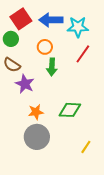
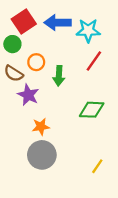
orange circle: (45, 47) -> (36, 62), moved
green diamond: (70, 110) -> (92, 110), moved

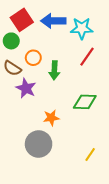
orange star: (41, 127) -> (51, 118), moved

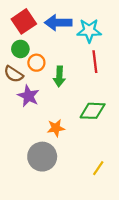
green circle: (11, 41) -> (20, 49), moved
red line: (87, 57) -> (95, 62), turned -42

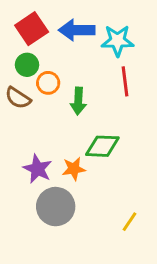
purple star: (28, 96) -> (38, 169), moved
green diamond: (93, 111) -> (102, 146), moved

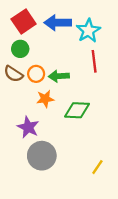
cyan star: (117, 41) -> (88, 31), turned -30
orange circle: (48, 83) -> (36, 74), moved
green arrow: (78, 101) -> (59, 76), turned 84
orange star: (74, 169) -> (45, 99), moved

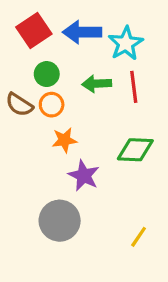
green circle: (20, 49) -> (47, 74), moved
green arrow: (59, 76) -> (97, 84), moved
green diamond: (77, 110) -> (135, 150), moved
purple star: (28, 127) -> (84, 176), moved

